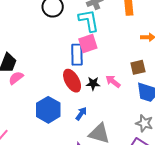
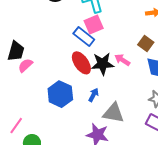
blue rectangle: (77, 55) -> (84, 37), turned -45
brown square: (138, 67) -> (146, 44), turned -35
black star: (93, 84) -> (103, 64), size x1.6

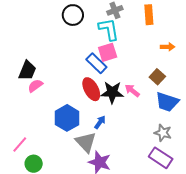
gray triangle: (113, 113) -> (86, 142), moved, turned 30

